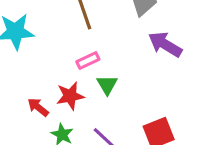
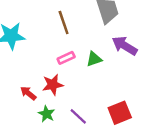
green triangle: (107, 85) -> (94, 59), moved, turned 42

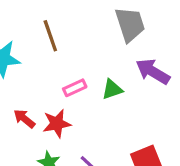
brown line: (64, 22) -> (50, 36), moved
red arrow: (28, 93) -> (24, 119), moved

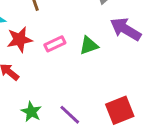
red star: (57, 124) -> (20, 40), moved

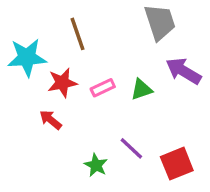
green star: (31, 112) -> (96, 165), moved
purple line: (70, 115) -> (131, 148), moved

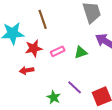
red arrow: (51, 120) -> (27, 70), turned -48

